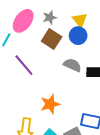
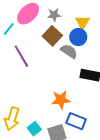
gray semicircle: (72, 65) -> (69, 51), moved
orange star: (50, 104) -> (61, 100), moved

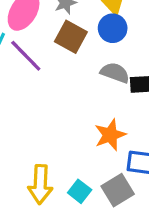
gray semicircle: (69, 51) -> (115, 73), moved
purple line: (21, 56) -> (26, 56), moved

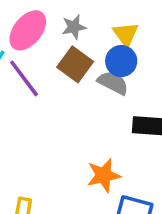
gray semicircle: (115, 73) -> (113, 83), moved

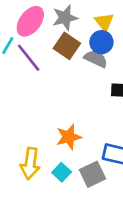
gray star: (74, 27) -> (65, 18), size x1.4
orange star: (104, 175) -> (69, 137), moved

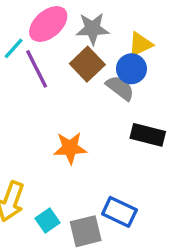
yellow triangle: (104, 22) -> (140, 44), turned 30
orange star: (69, 137) -> (70, 148), moved

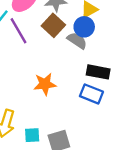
blue rectangle: (119, 212) -> (91, 94), moved
cyan square: (48, 221) -> (32, 135), turned 35

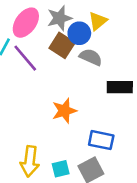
blue circle: (84, 27) -> (79, 33), moved
blue rectangle: (91, 94) -> (101, 140), moved

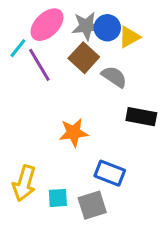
blue circle: (79, 33) -> (107, 28), moved

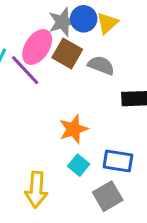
pink ellipse: (47, 25) -> (37, 47), moved
cyan square: (58, 198) -> (79, 165), moved, turned -35

